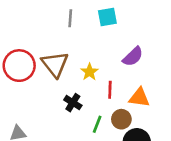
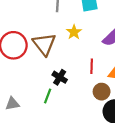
yellow star: (89, 72) -> (74, 32), moved
green line: (97, 124) -> (48, 96), moved

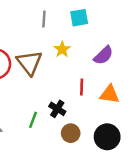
black cross: (60, 77) -> (57, 109), moved
brown circle: (102, 92) -> (71, 133), moved

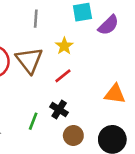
gray line: (44, 19) -> (36, 19), moved
purple semicircle: (103, 55) -> (108, 25), moved
red line: (82, 87) -> (63, 76), moved, turned 49

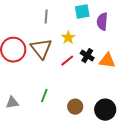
purple semicircle: (108, 25) -> (102, 22), turned 138
orange triangle: (115, 94) -> (107, 61), moved
black cross: (59, 110) -> (87, 56), moved

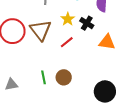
black cross: (87, 56) -> (87, 23), moved
green line: (44, 96) -> (44, 77), turned -32
brown circle: (75, 107) -> (64, 77), moved

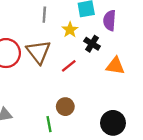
yellow star: (68, 19) -> (70, 30), moved
green line: (44, 77) -> (49, 124), moved

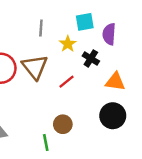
black circle: (113, 123) -> (113, 116), moved

